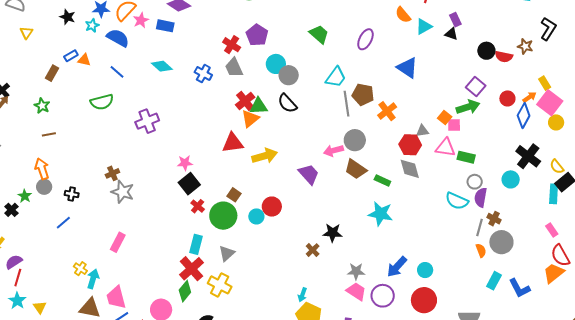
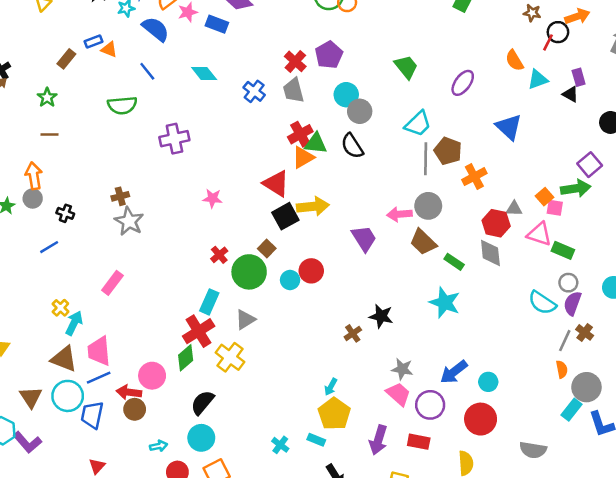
red triangle: (233, 143) -> (276, 184), turned 30
black square: (189, 184) -> (285, 216), moved
gray circle: (501, 242) -> (586, 387), moved

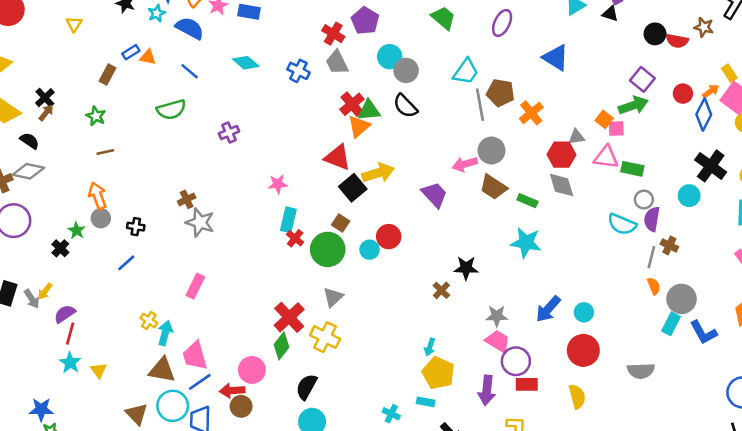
purple cross: (174, 139) -> (229, 132), size x0.7
cyan rectangle: (209, 302) -> (288, 220), moved
purple circle: (430, 405) -> (516, 361), moved

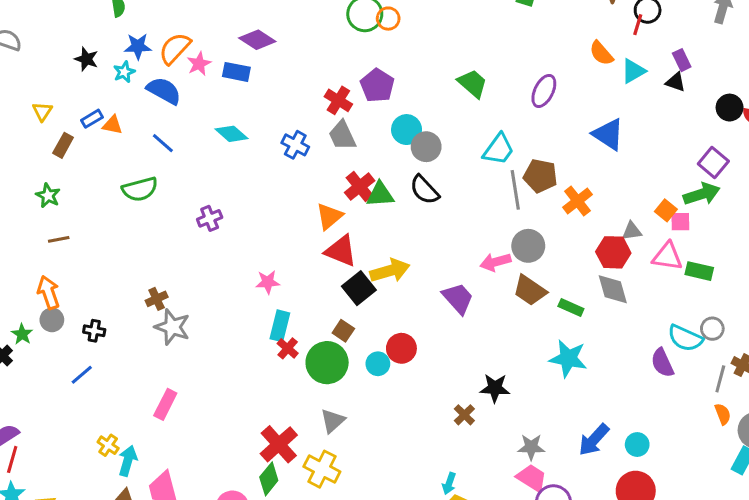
yellow triangle: (74, 24) -> (42, 111), moved
orange triangle: (359, 126) -> (329, 216), moved
gray circle: (644, 200) -> (712, 329), moved
purple semicircle: (652, 219) -> (662, 363), moved, turned -35

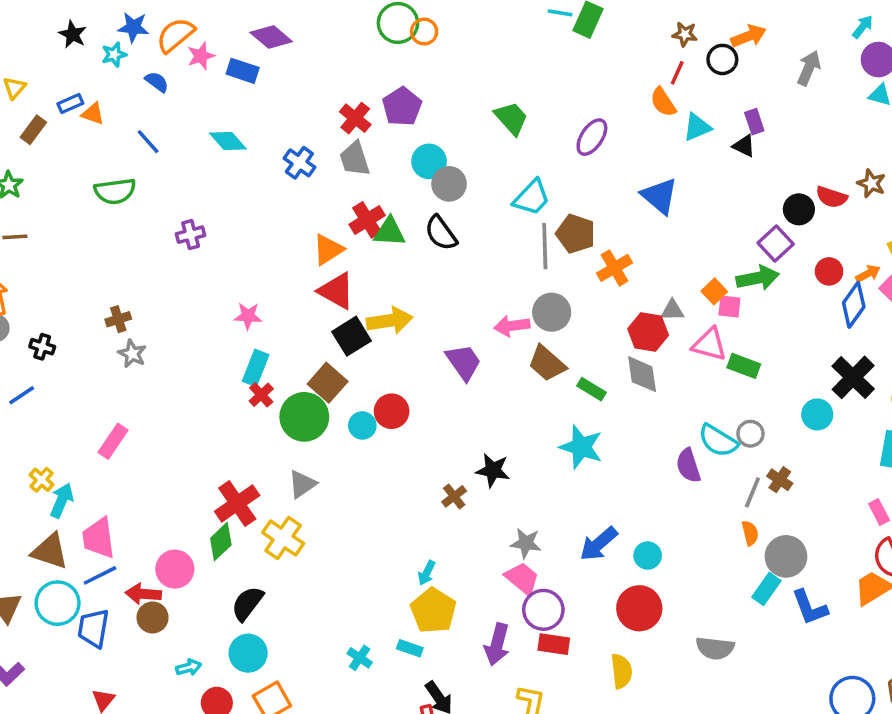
red line: (638, 25) -> (677, 73), moved
blue semicircle: (164, 91) -> (157, 82), size x0.6
black circle: (730, 108) -> (799, 209), moved
gray star: (172, 327) -> (132, 354), size x0.7
brown square: (343, 331) -> (328, 383), size x1.5

